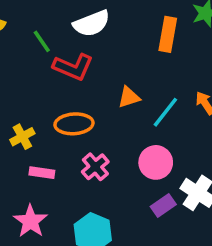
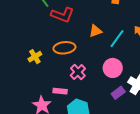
pink rectangle: (42, 173) -> (60, 91), moved

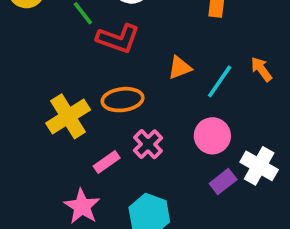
yellow cross: (35, 57) -> (68, 116), size x1.6
pink rectangle: (60, 91) -> (107, 162), moved, turned -40

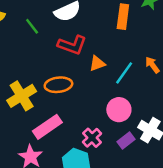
red L-shape: (118, 39) -> (72, 45), moved
pink cross: (148, 144) -> (92, 138), moved
pink rectangle: (107, 162) -> (47, 127), size x1.6

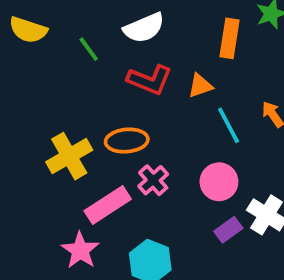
orange triangle: (97, 63) -> (200, 86), moved
cyan line: (124, 73) -> (229, 125), turned -65
pink cross: (92, 138) -> (153, 180), moved

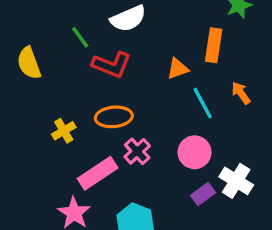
yellow semicircle: (28, 30) -> (29, 63), moved, turned 52
orange rectangle: (229, 38) -> (214, 45), moved
red L-shape: (150, 80) -> (112, 65), moved
yellow cross: (69, 156) -> (64, 131), size x0.6

